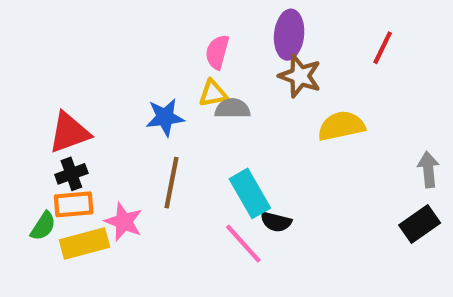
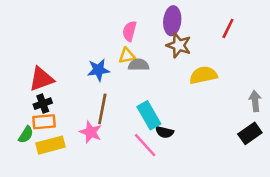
pink star: (124, 222) -> (91, 132), moved

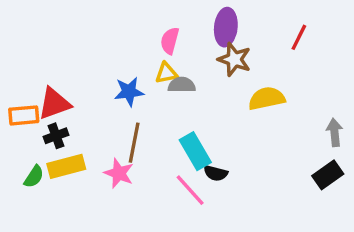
orange rectangle: (44, 122) -> (24, 115), moved
yellow rectangle: (51, 145) -> (66, 166), moved

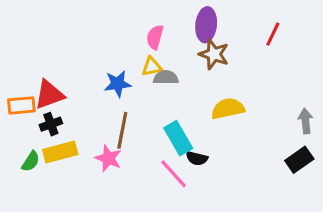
yellow semicircle: (267, 98) -> (228, 109), moved

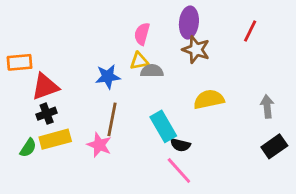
orange rectangle: (21, 105) -> (20, 62), moved
gray arrow: (306, 121) -> (267, 106), moved
pink line: (174, 174) -> (179, 171), moved

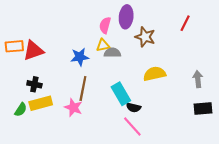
purple ellipse: (189, 23) -> (126, 17), moved
red triangle: (45, 87) -> (33, 51), moved
black cross: (47, 114) -> (34, 84), turned 32
black rectangle: (274, 146) -> (203, 109), turned 30

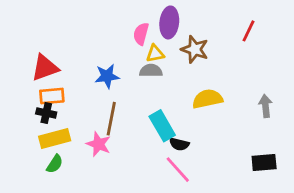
yellow triangle: (103, 45) -> (155, 54), moved
orange rectangle: (14, 46) -> (52, 96), moved
black rectangle: (203, 109) -> (264, 162), moved
green semicircle: (21, 110) -> (55, 164), moved

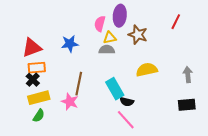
blue star: (107, 76) -> (70, 44), moved
black cross: (46, 113) -> (33, 80), turned 32
black rectangle: (264, 162) -> (187, 105), moved

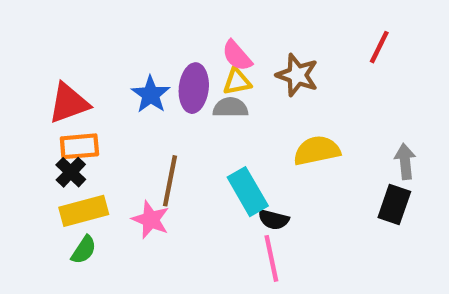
purple ellipse: (120, 16) -> (194, 88), moved
pink semicircle: (100, 24) -> (237, 56), moved, turned -56
blue star: (70, 44) -> (151, 95), turned -30
black rectangle: (187, 105) -> (394, 205), moved, turned -66
pink line: (126, 120) -> (271, 258), turned 30

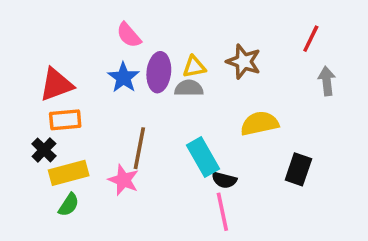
pink semicircle: (237, 56) -> (129, 35), moved
gray arrow: (405, 161) -> (327, 81), moved
black cross: (71, 172) -> (44, 150), moved
black rectangle: (394, 205) -> (298, 169), moved

